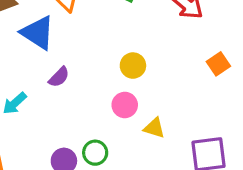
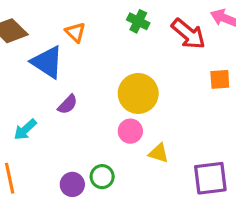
orange square: (218, 64) -> (220, 79), moved, turned 30
yellow circle: (133, 66) -> (138, 93), size x1.6

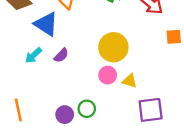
cyan arrow: (25, 130) -> (33, 55), moved
yellow triangle: (159, 153) -> (130, 81), moved
purple square: (210, 178) -> (151, 110), moved

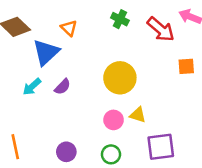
blue triangle: (46, 24) -> (46, 52), turned 44
pink circle: (108, 75) -> (114, 120), moved
green circle: (87, 109) -> (111, 154), moved

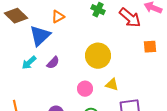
orange triangle: (69, 28) -> (58, 17), turned 48
pink circle: (114, 120) -> (85, 89), moved

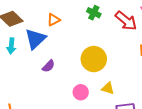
cyan arrow: (29, 63) -> (11, 46), moved, turned -42

